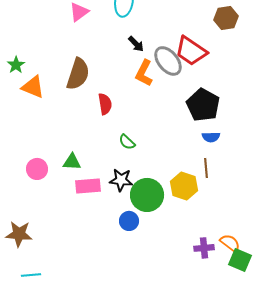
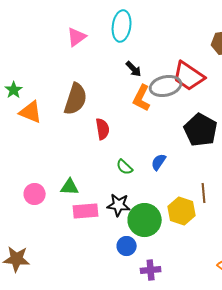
gray ellipse: (168, 61) -> (166, 86), turned -64
blue semicircle: (211, 137) -> (159, 162), moved, turned 126
purple cross: (204, 248) -> (151, 270), moved

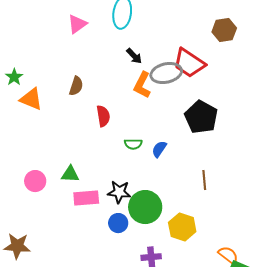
brown semicircle: (76, 99) -> (76, 86), size x0.6
green semicircle: (125, 167) -> (133, 144), moved, turned -42
yellow hexagon: (182, 211) -> (182, 227), moved
blue circle: (127, 246) -> (118, 223), moved

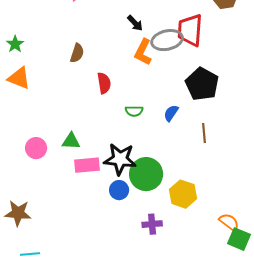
red trapezoid: (189, 63) -> (190, 30), turned 60
orange triangle: (31, 99) -> (19, 78), moved
blue semicircle: (159, 149) -> (171, 113), moved
brown line: (204, 180) -> (204, 133), moved
black star: (119, 192) -> (120, 159), size x1.4

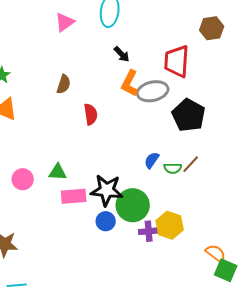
gray ellipse: (167, 40) -> (153, 91), moved
green semicircle: (134, 111) -> (173, 168), moved
blue semicircle: (171, 113) -> (152, 160), moved
brown line: (204, 133) -> (191, 164), turned 48
purple cross: (152, 224) -> (149, 231), moved

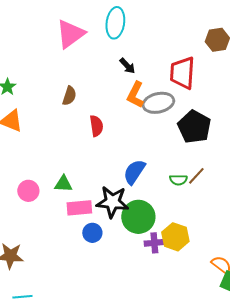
pink triangle: (65, 22) -> (70, 34), size x1.5
blue semicircle: (152, 160) -> (134, 172), moved, size x1.5
blue circle: (106, 221) -> (92, 233), moved

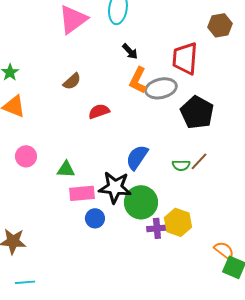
brown semicircle: (69, 96) -> (72, 81), turned 30
red semicircle: (96, 126) -> (99, 111), turned -100
pink circle: (28, 191) -> (26, 156), moved

